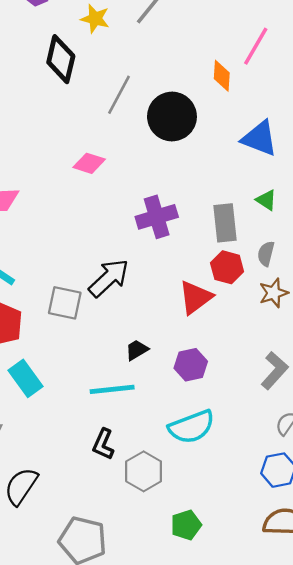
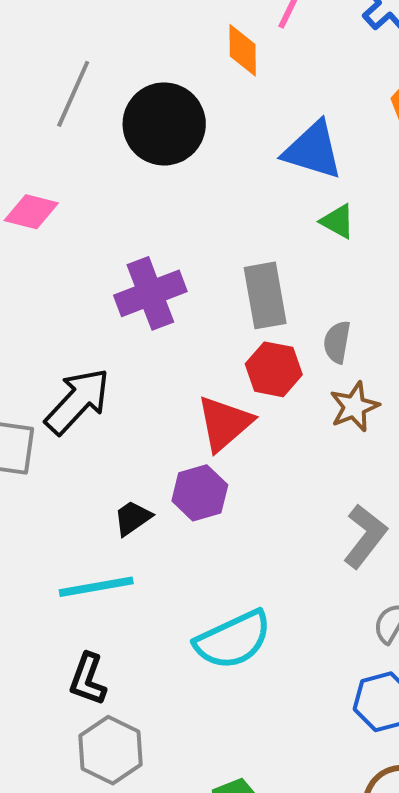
green triangle: (266, 200) -> (338, 221), moved
purple hexagon: (191, 365) -> (200, 493), moved
gray hexagon: (144, 471) -> (110, 750), moved

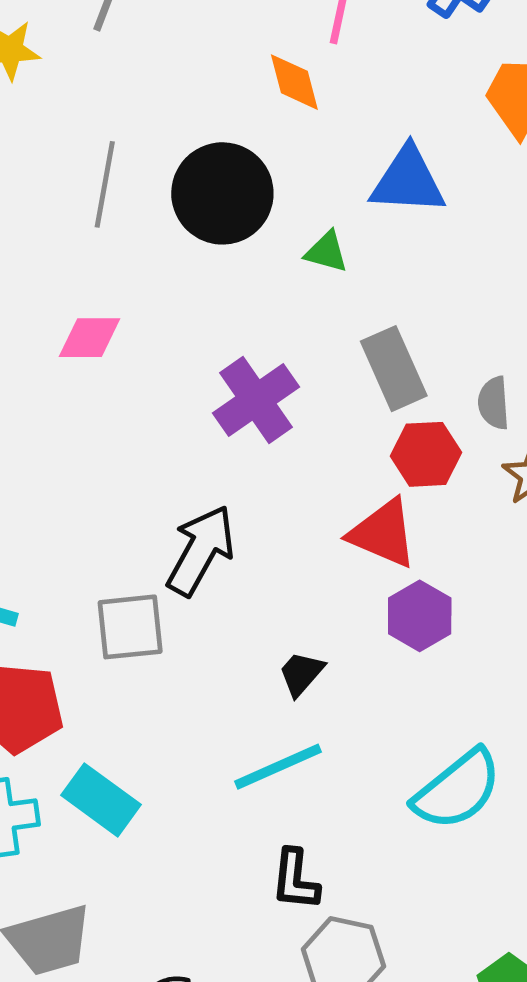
green triangle: (338, 221) -> (326, 252), moved
red triangle: (224, 423) -> (383, 533), turned -42
purple hexagon: (200, 493) -> (420, 616), moved

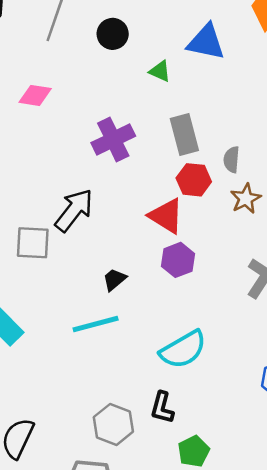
black circle: (222, 193) -> (113, 34), size x0.6
black L-shape: (295, 880) -> (162, 408), moved

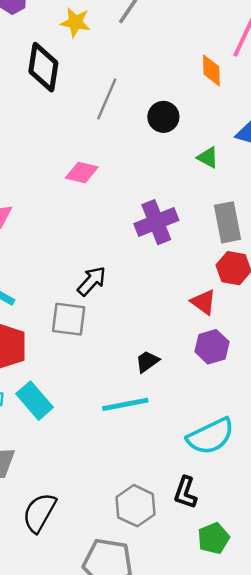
black arrow: (74, 210) -> (92, 281), moved, size x0.7
red triangle: (166, 216) -> (203, 302), size x0.7

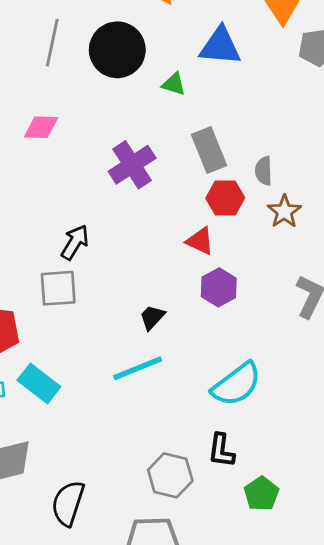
black circle: (163, 117) -> (117, 50), size x1.6

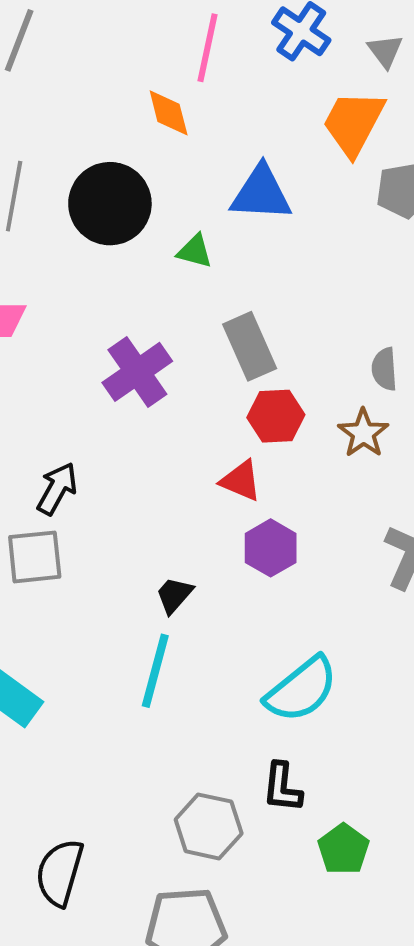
gray semicircle: (264, 171) -> (384, 369), moved
cyan line: (138, 368) -> (155, 671), turned -51

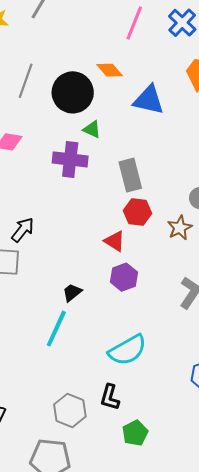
orange diamond: (169, 113) -> (110, 70), moved, turned -36
green triangle: (195, 251) -> (92, 129), moved
purple cross: (137, 372) -> (70, 159), moved, turned 32

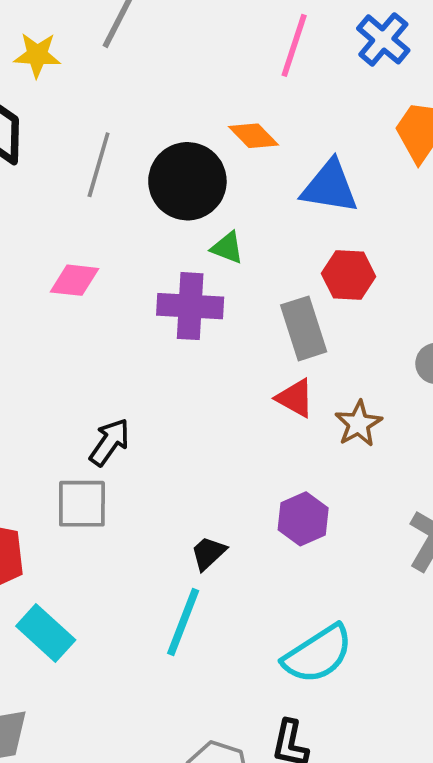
red hexagon: (138, 212) -> (349, 275), moved
brown star: (180, 228) -> (358, 424), moved
red triangle: (115, 241) -> (295, 398), moved

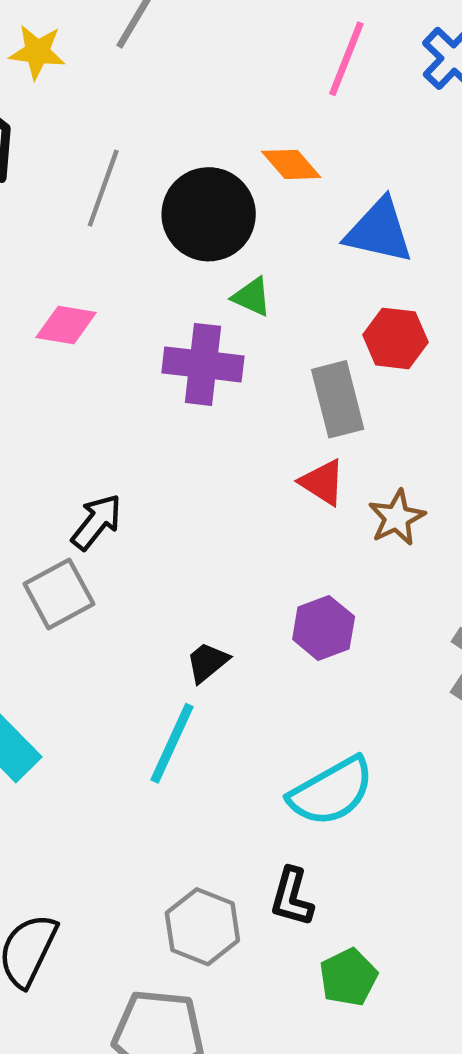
gray square: (82, 504) -> (59, 594), turned -32

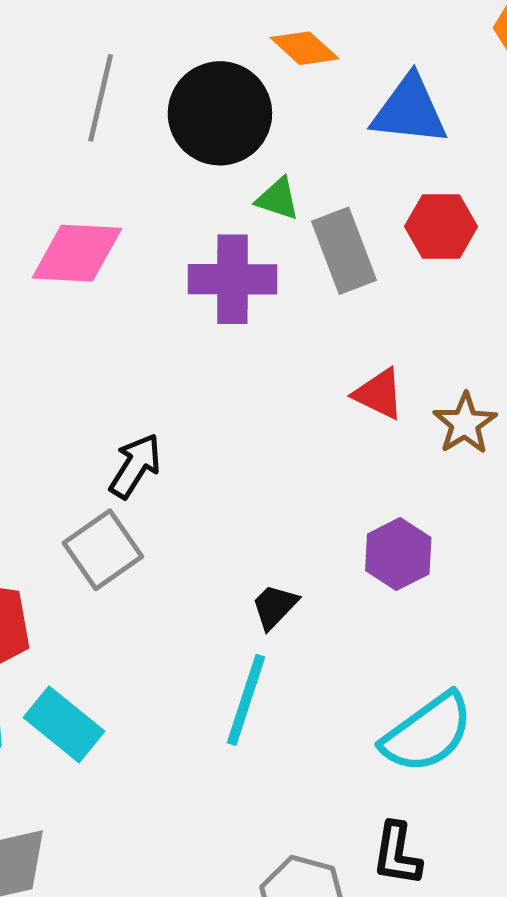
pink diamond: (66, 325) -> (77, 253), size x1.4
gray rectangle: (338, 399) -> (344, 251), moved

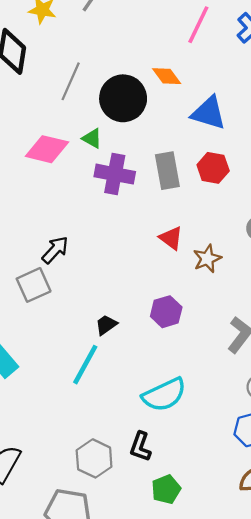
green triangle: (278, 199) -> (92, 138), moved

